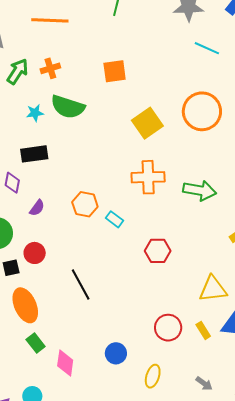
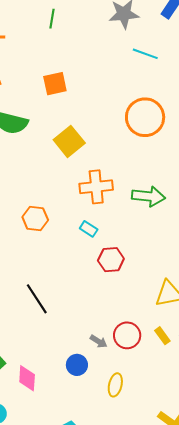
yellow square: (147, 123) -> (69, 141), moved
cyan rectangle: (114, 219) -> (89, 229), moved
gray arrow: (204, 383) -> (99, 341), moved

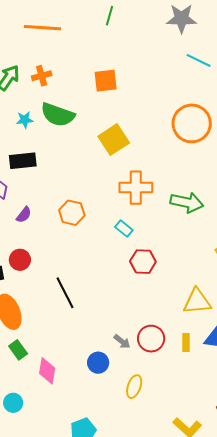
yellow rectangle: (162, 336) -> (186, 342), turned 30

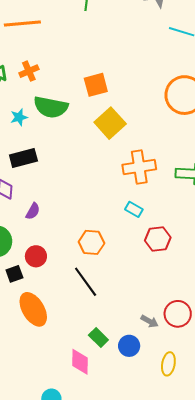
orange square: (106, 81) -> (96, 85), moved
orange hexagon: (72, 213) -> (91, 242), moved
green rectangle: (18, 350) -> (98, 337), moved

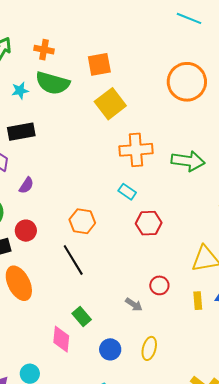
orange cross: (29, 71) -> (44, 50), moved, turned 30
red circle: (178, 314) -> (159, 285), moved, size x0.7
blue circle: (129, 346) -> (110, 349), moved

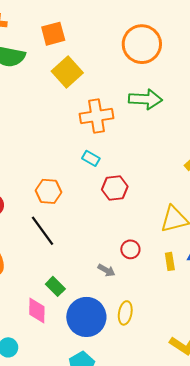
green arrow: (188, 161) -> (145, 99), moved
blue circle: (110, 349) -> (86, 317), size x1.8

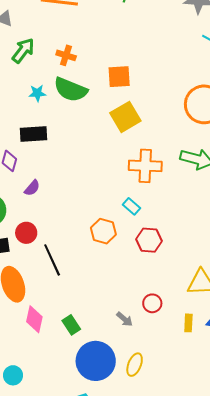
orange hexagon: (48, 191) -> (103, 231), moved
black line: (43, 231) -> (52, 260), moved
pink diamond: (37, 311) -> (34, 319), moved

